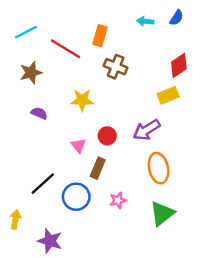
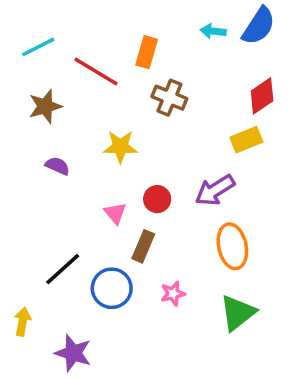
blue semicircle: (176, 18) -> (259, 26), size x1.6

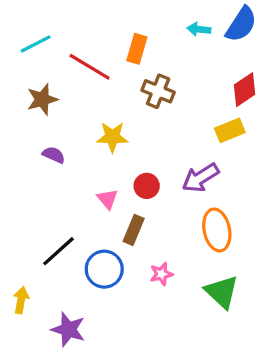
green triangle: (238, 313) -> (222, 292), turned -39

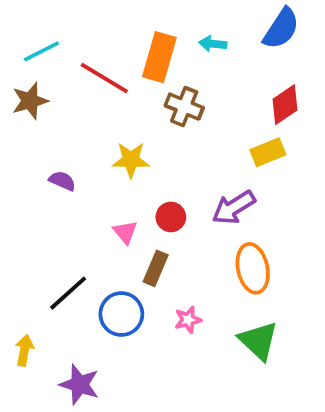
cyan arrow: (199, 29) -> (213, 44), moved
orange rectangle: (137, 49) -> (159, 57), size x1.4
brown star: (42, 99) -> (30, 101), moved

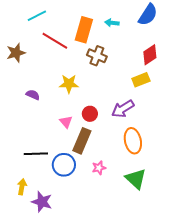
cyan line: (41, 51) -> (37, 16), moved
brown rectangle: (156, 268) -> (82, 141), size x1.4
black line: (68, 293) -> (36, 154), turned 40
yellow arrow: (24, 350) -> (22, 187), moved

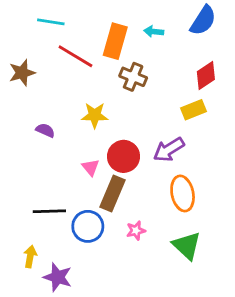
cyan line: (37, 16) -> (51, 22), turned 36
red circle: (90, 114) -> (124, 156), size x1.5

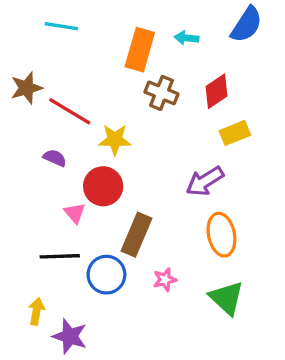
red line: (75, 56) -> (70, 111), moved
red diamond: (206, 75) -> (216, 91), moved
red circle: (124, 156) -> (103, 186), moved
pink triangle: (91, 167) -> (75, 213), moved

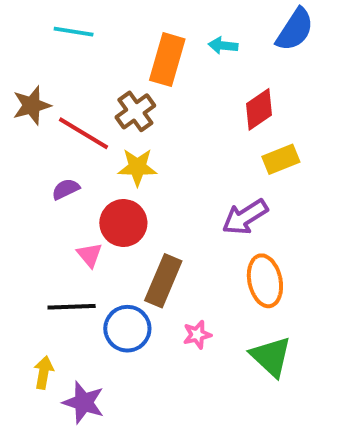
brown cross: (161, 93) -> (135, 111), moved, turned 32
purple semicircle: (55, 158) -> (66, 189), turned -50

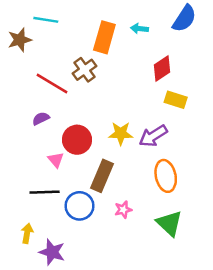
brown star: (32, 105) -> (20, 40), moved
yellow rectangle: (281, 159) -> (176, 100), turned 40
yellow star: (137, 167) -> (121, 133), moved

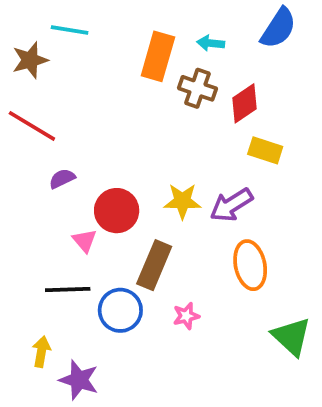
brown cross: (84, 70) -> (197, 88), moved, turned -35
red line: (52, 83) -> (32, 126), moved
green triangle: (169, 223) -> (292, 337), moved

